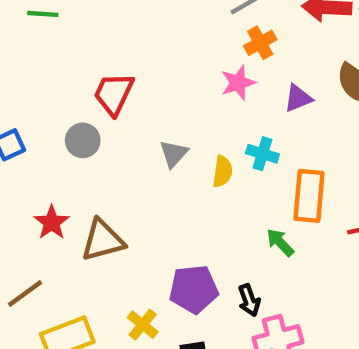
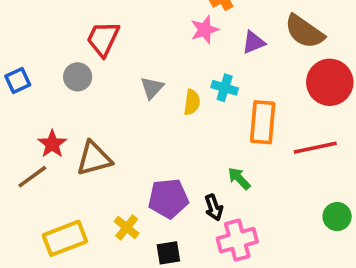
green arrow: (280, 242) -> (239, 178), moved
brown line: (25, 294) -> (32, 177), moved

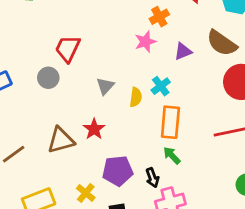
cyan cross: (225, 88) -> (161, 86), turned 36
orange rectangle: (263, 122) -> (170, 122), moved
red star: (52, 144) -> (94, 129), moved

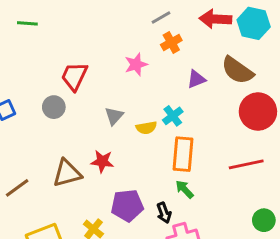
pink star: (145, 42) -> (136, 64), moved
yellow semicircle: (136, 97) -> (146, 128), turned 72
red star: (94, 129) -> (102, 161), turned -30

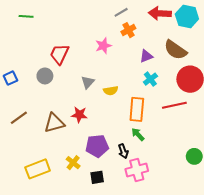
cyan cross: (173, 116) -> (150, 79), moved
red line: (246, 164) -> (174, 105), moved
brown line: (17, 188) -> (19, 118), moved

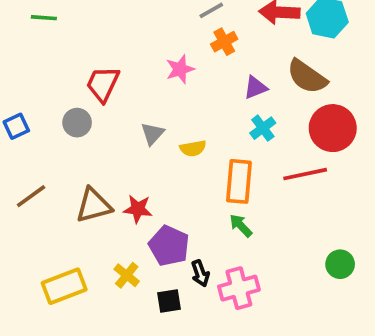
red star: (79, 115) -> (138, 209), moved
purple pentagon: (97, 146) -> (169, 246), turned 30
black arrow: (123, 151) -> (200, 273), moved

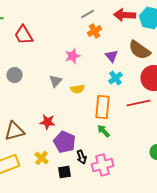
pink star: (180, 69) -> (73, 56), moved
red trapezoid: (103, 84) -> (24, 35), moved, turned -55
purple triangle: (255, 88) -> (112, 56), turned -48
brown triangle: (94, 205) -> (15, 131), moved

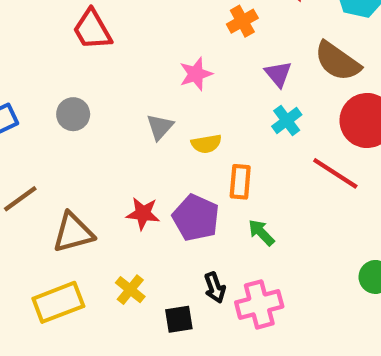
red line: (139, 103) -> (335, 173), turned 45
orange rectangle: (103, 107) -> (240, 182), moved, size x0.7
purple pentagon: (65, 142) -> (196, 218), moved

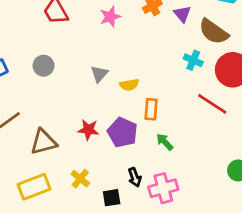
pink star: (196, 74) -> (110, 17), moved
purple triangle: (278, 74) -> (182, 14), moved
cyan cross: (287, 121) -> (193, 60), moved, turned -30

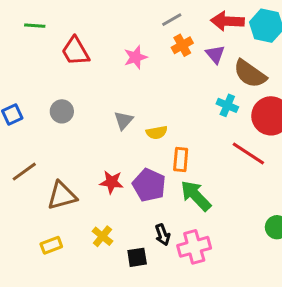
green arrow: (165, 142) -> (196, 196), size x1.6
yellow rectangle: (34, 187) -> (51, 245), size x0.6

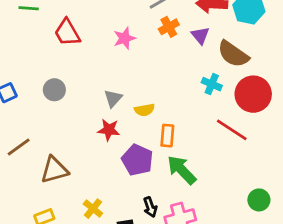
red star: (111, 182) -> (109, 130), moved

